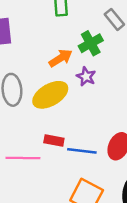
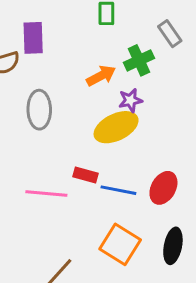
purple star: (86, 77) -> (130, 100), turned 30
yellow ellipse: (50, 95) -> (116, 127), moved

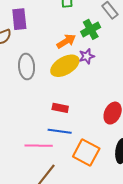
yellow ellipse: (116, 127) -> (65, 66), moved
blue line: (118, 190) -> (60, 131), moved
pink line: (46, 193) -> (39, 146), moved

